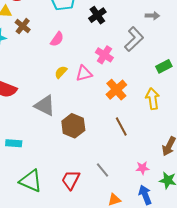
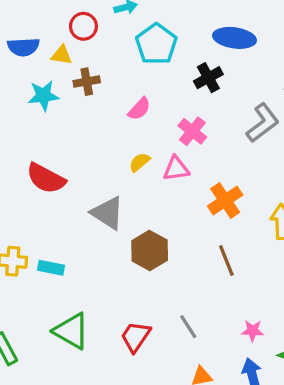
brown cross: (23, 26) -> (87, 82), turned 35
pink cross: (104, 55) -> (192, 131), moved

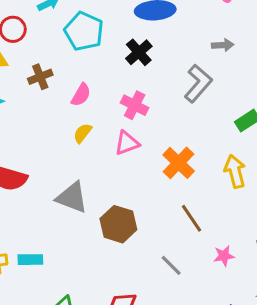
brown cross: (87, 82) -> (40, 77), moved
yellow semicircle: (140, 162) -> (83, 133), moved
gray line: (188, 327) -> (171, 265), moved
pink star: (253, 331) -> (224, 256), moved

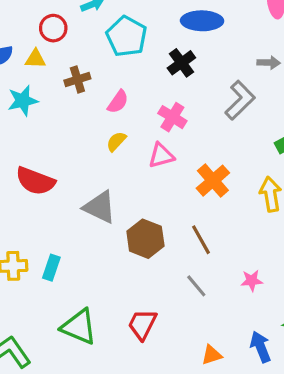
brown line: (192, 218) -> (201, 240), moved
cyan rectangle: (30, 260) -> (51, 268), turned -75

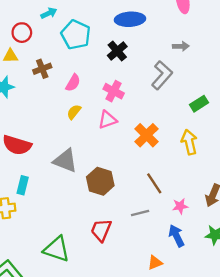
brown line: (201, 240) -> (154, 183), moved
cyan rectangle: (51, 268) -> (23, 185), moved
gray line: (196, 286) -> (140, 213), turned -60
red trapezoid: (142, 324) -> (101, 230), moved
blue arrow: (261, 347) -> (176, 236), moved

